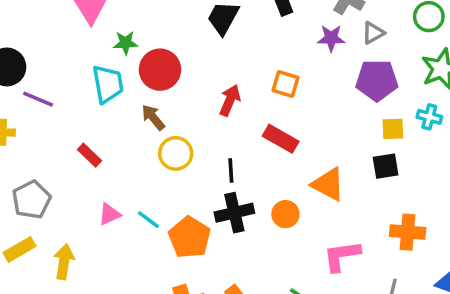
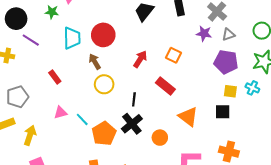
green star: (125, 43) -> (52, 12), moved
black cross: (234, 213) -> (132, 124), turned -35
orange circle: (285, 214) -> (160, 138), moved

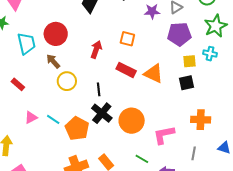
orange triangle: (188, 117) -> (154, 74), moved
orange circle: (160, 138) -> (132, 121), size x1.6

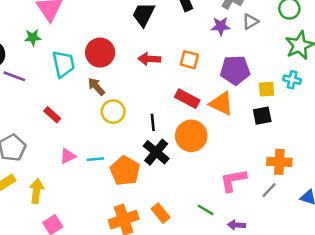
purple pentagon: (179, 34) -> (235, 70), moved
red arrow: (96, 49) -> (149, 59), moved, turned -108
cyan line: (53, 119) -> (95, 159), turned -40
orange circle: (132, 121) -> (191, 136), moved
gray line: (194, 153) -> (269, 190), moved, turned 32

